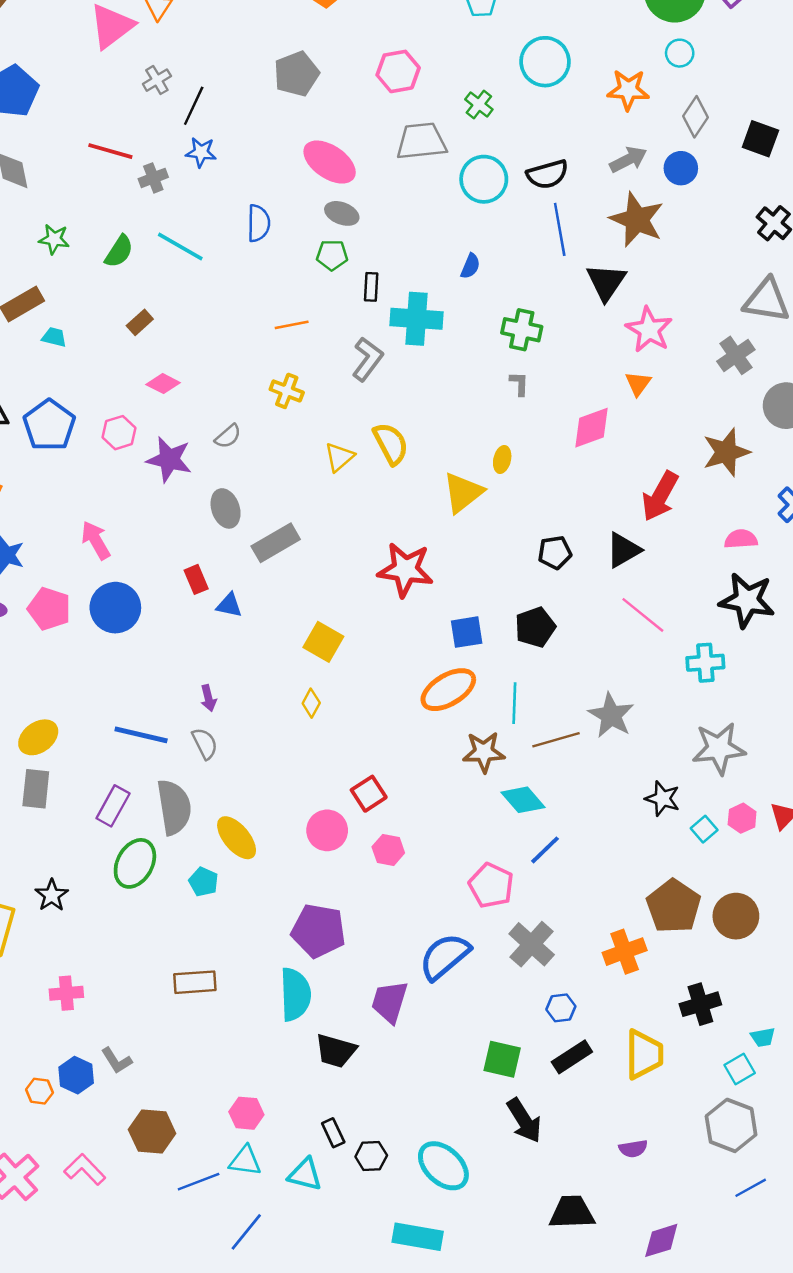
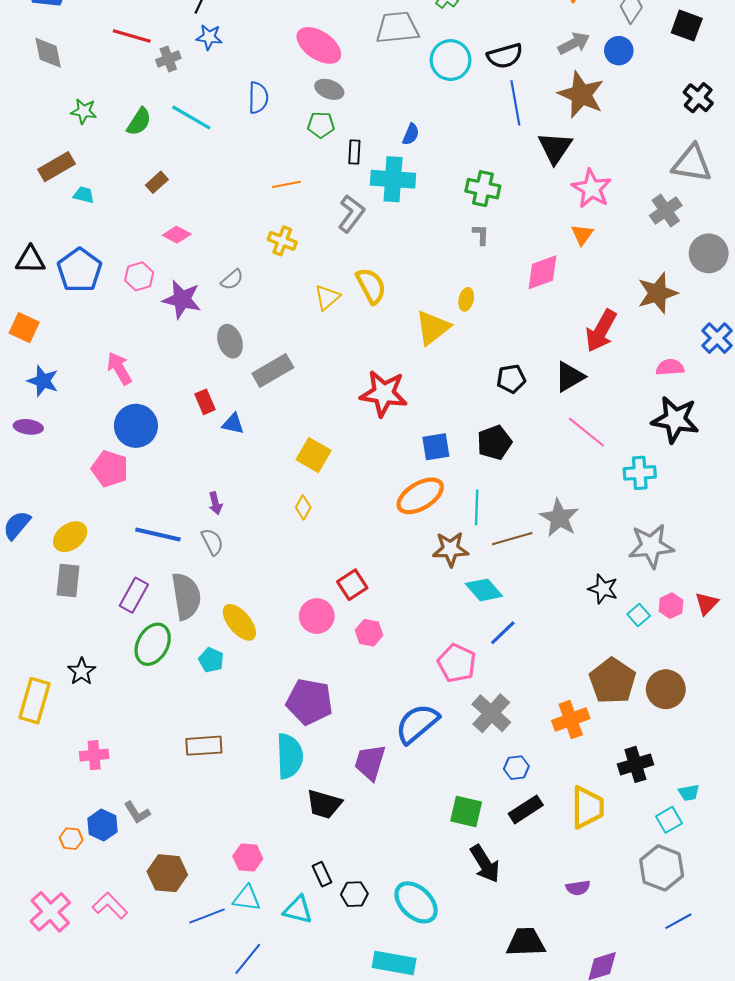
blue semicircle: (470, 266) -> (411, 134), moved
pink pentagon: (49, 609) -> (110, 469), moved

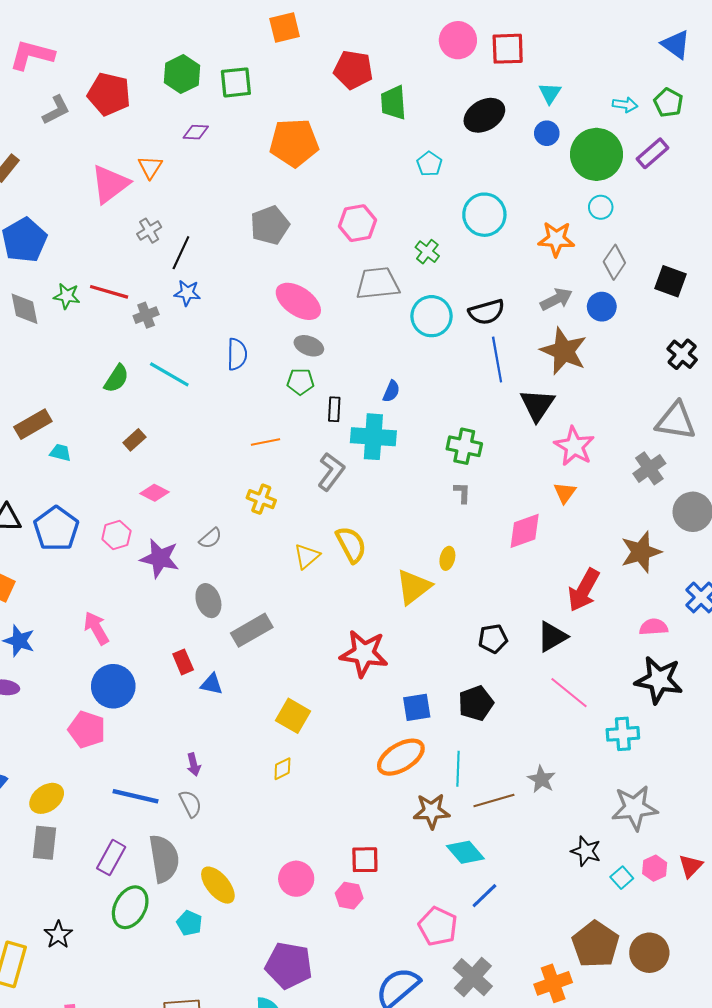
green star: (84, 111) -> (67, 296), moved
yellow diamond: (303, 507) -> (282, 769), turned 35
gray star: (559, 518) -> (541, 779), size x0.7
red square: (352, 585) -> (365, 860), moved, turned 32

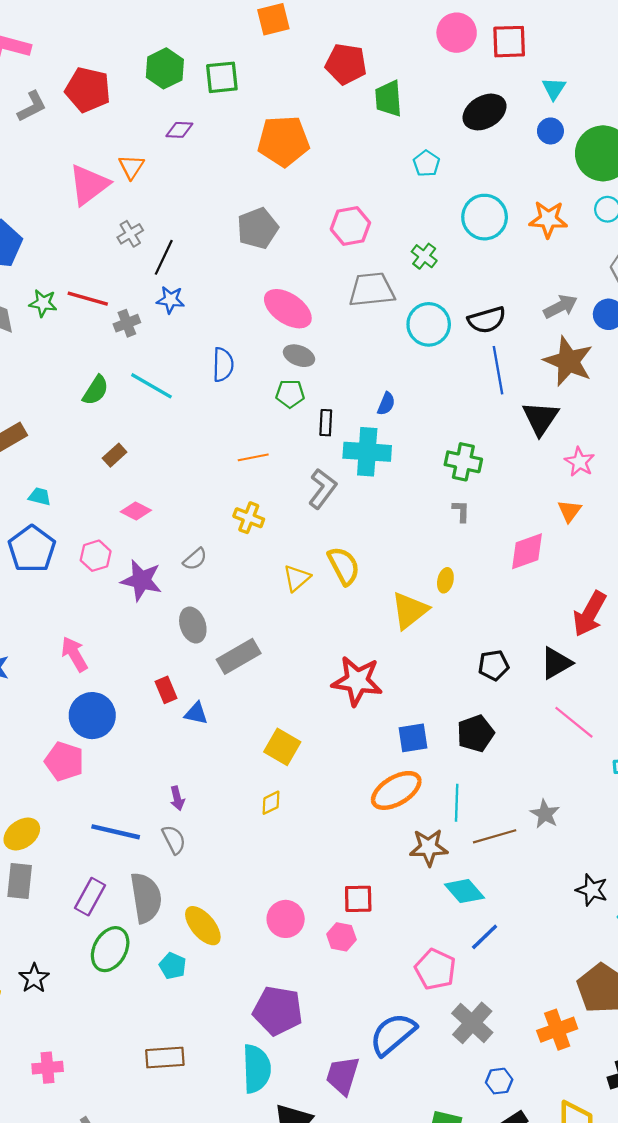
orange star: (556, 239) -> (548, 219), moved
pink star: (574, 446) -> (580, 462), size x0.7
cyan trapezoid: (60, 453) -> (40, 496), moved

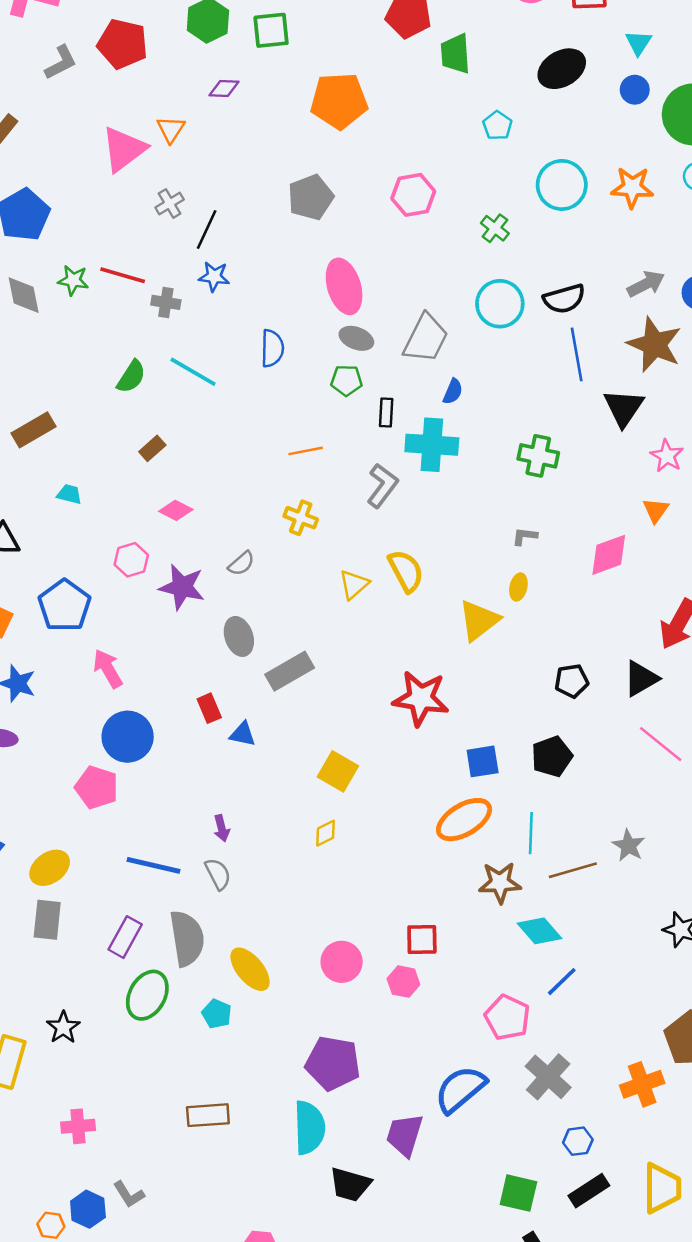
gray trapezoid: (372, 290) -> (426, 338), moved, turned 123
pink ellipse: (288, 309) -> (344, 286), turned 39
gray cross: (127, 323) -> (166, 302), turned 30
gray L-shape: (461, 511) -> (525, 536), moved, turned -85
blue pentagon: (32, 549) -> (64, 606), moved

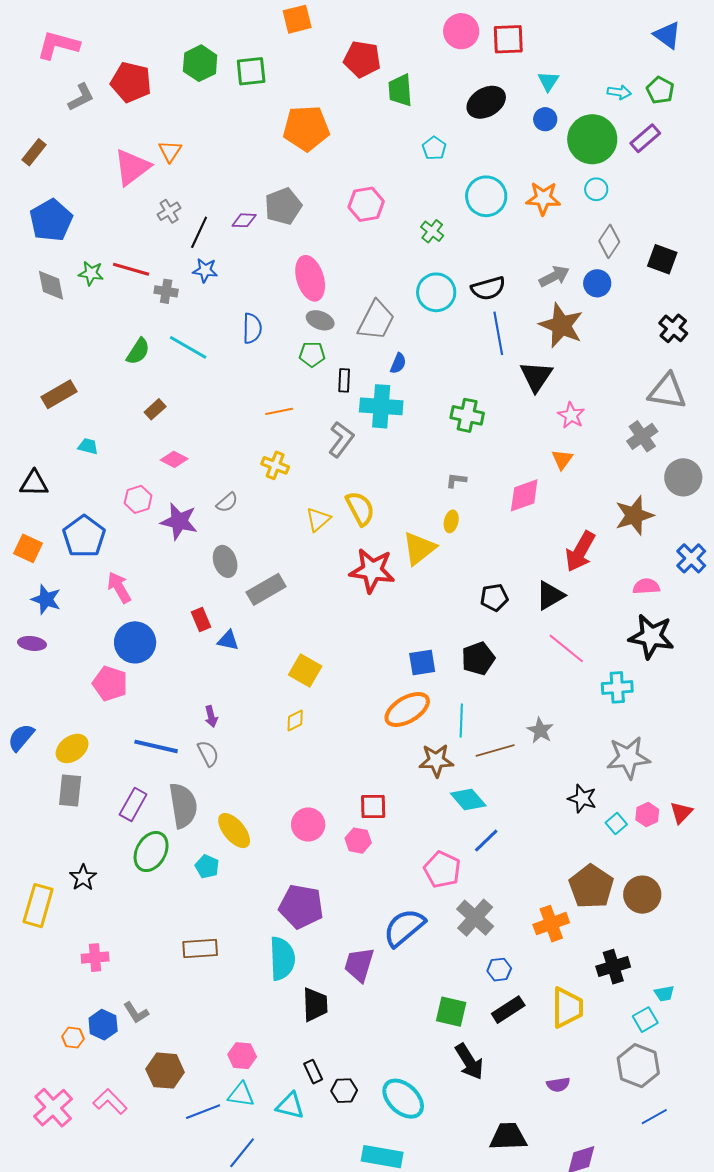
purple diamond: (224, 88) -> (244, 220), moved
red star: (421, 698) -> (372, 570), moved
black trapezoid: (350, 1184) -> (315, 1005), turned -108

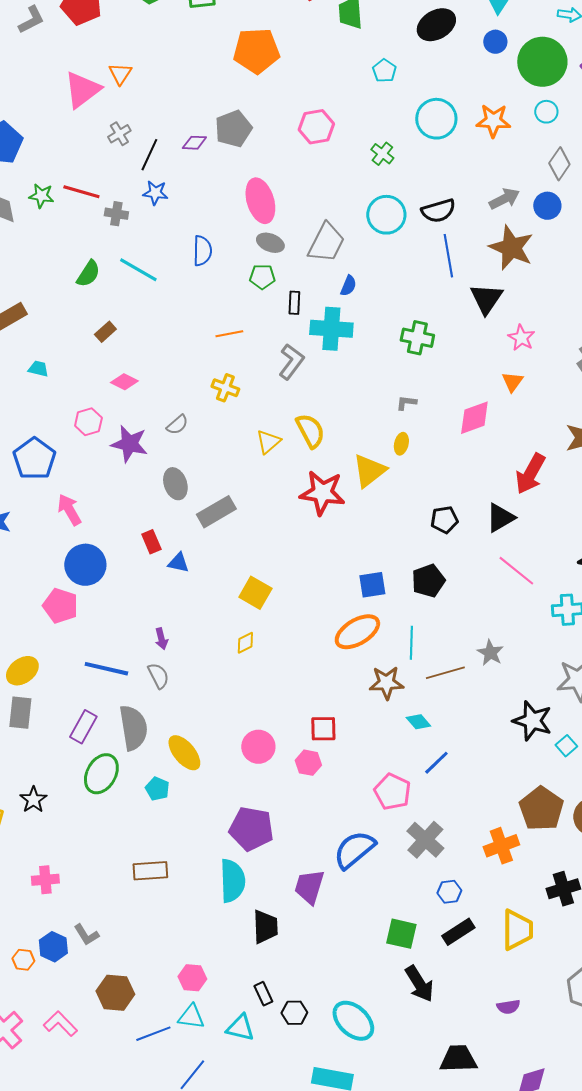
black star: (582, 799) -> (532, 721), size x1.4
cyan diamond: (468, 800) -> (418, 722), size x0.7

